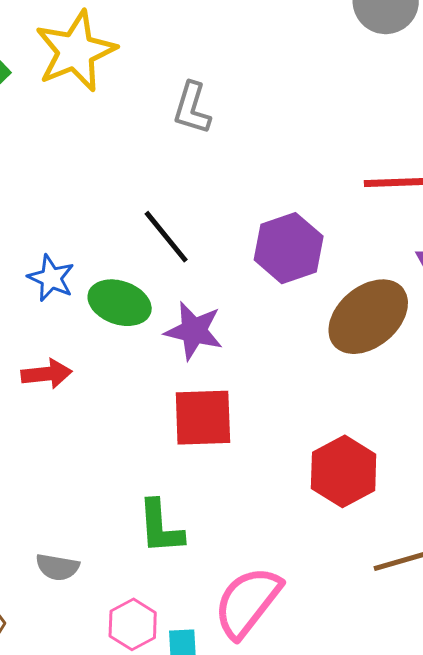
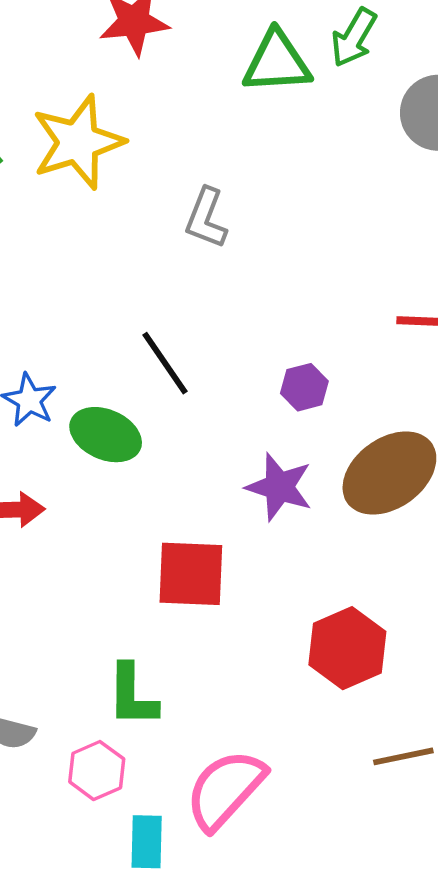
purple hexagon: (289, 248) -> (304, 387), size x0.6
purple star: (194, 331) -> (279, 487), moved
pink hexagon: (133, 624) -> (97, 770), moved

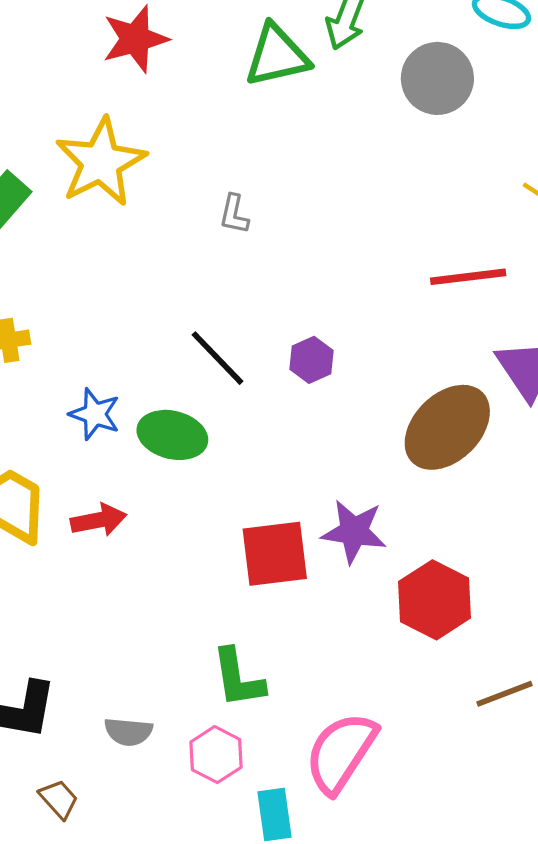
gray L-shape: (206, 218) -> (234, 214), size x0.7
purple hexagon: (304, 387) -> (311, 360), moved
purple star: (279, 487) -> (354, 532), moved

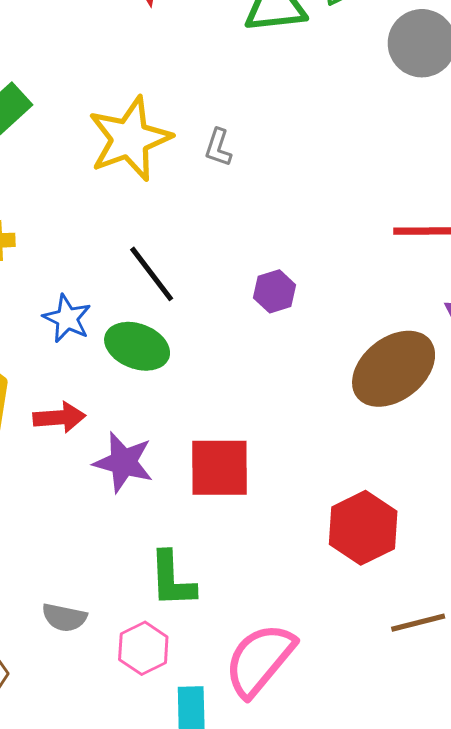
yellow star: (101, 162) -> (130, 139), moved
black line: (218, 358) -> (152, 274), moved
purple star: (354, 532) -> (123, 462), moved

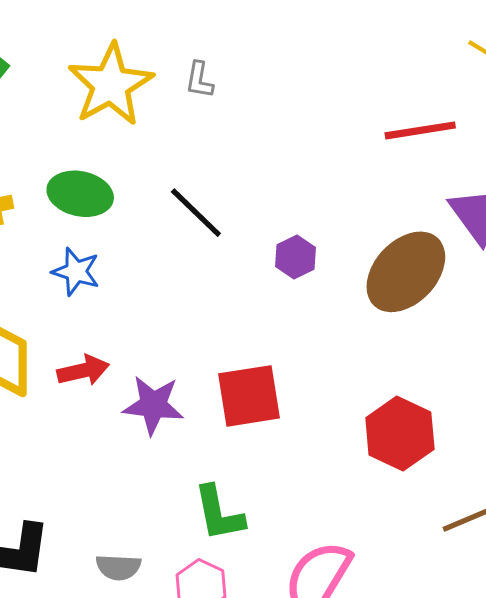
black line: (152, 274) -> (196, 213), moved
purple hexagon: (275, 291) -> (295, 257), moved
green ellipse: (137, 346) -> (80, 194), moved

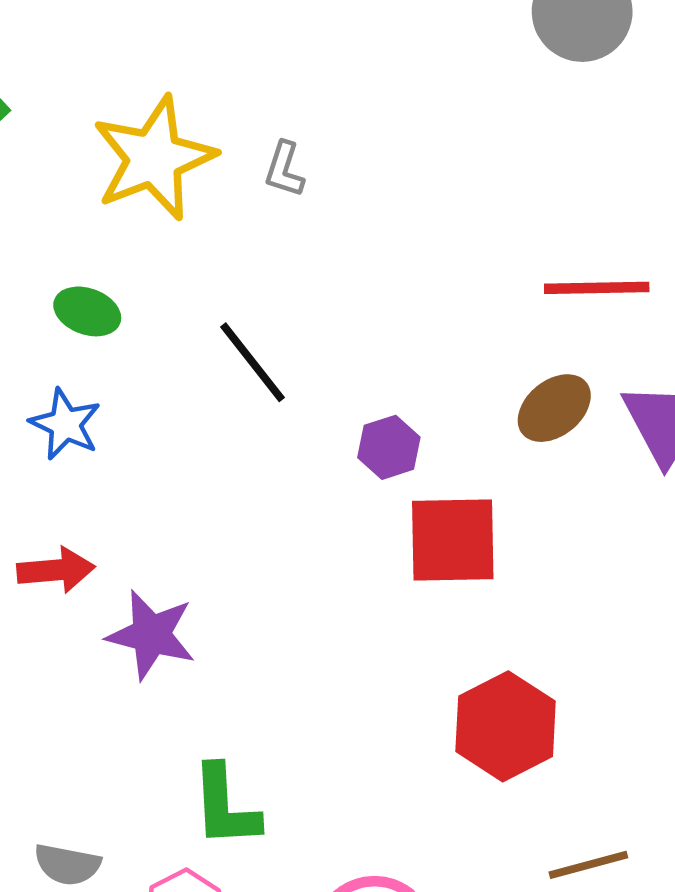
green ellipse: (80, 194) -> (87, 311), size x0.7
brown ellipse: (406, 272) -> (554, 408), moved, size x0.6
red square: (249, 396) -> (453, 540), moved

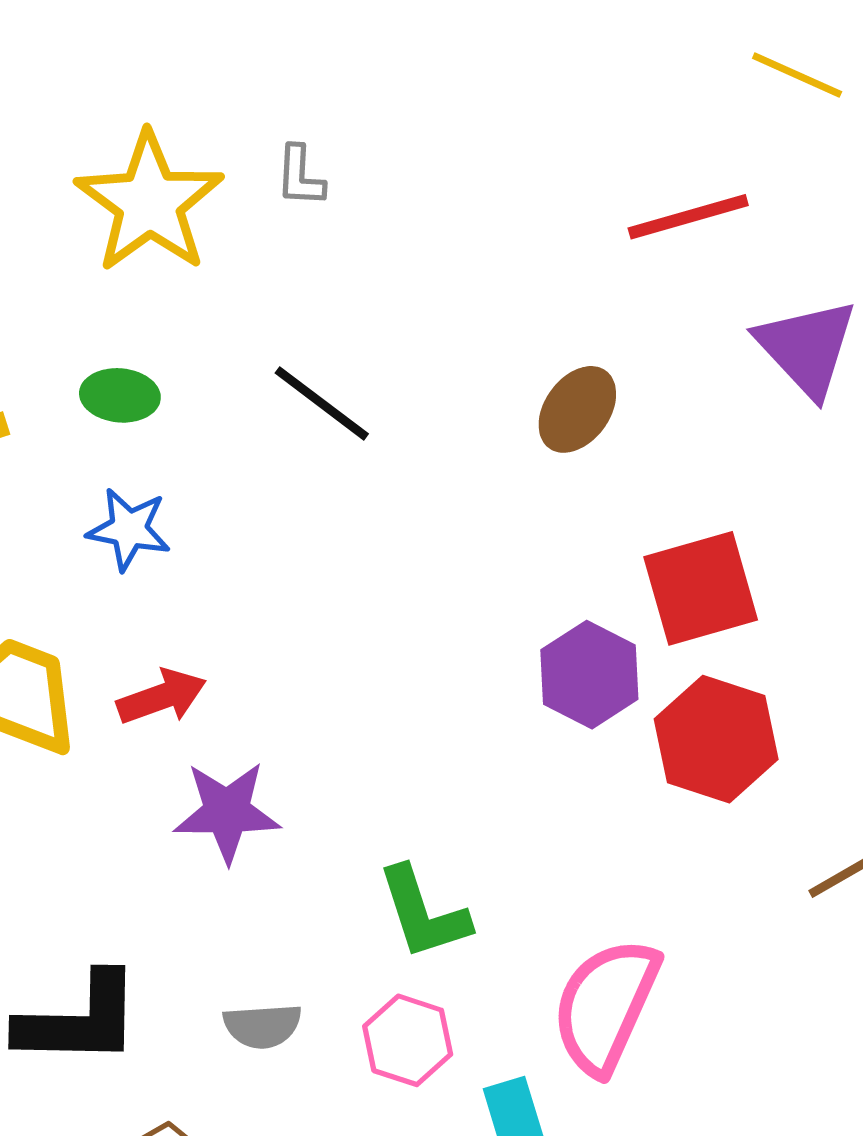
brown ellipse: (554, 408) -> (577, 409), moved
purple hexagon: (389, 447) -> (589, 675), moved, size x1.4
red square: (453, 540) -> (701, 588), moved
purple star: (151, 635) -> (227, 812), moved

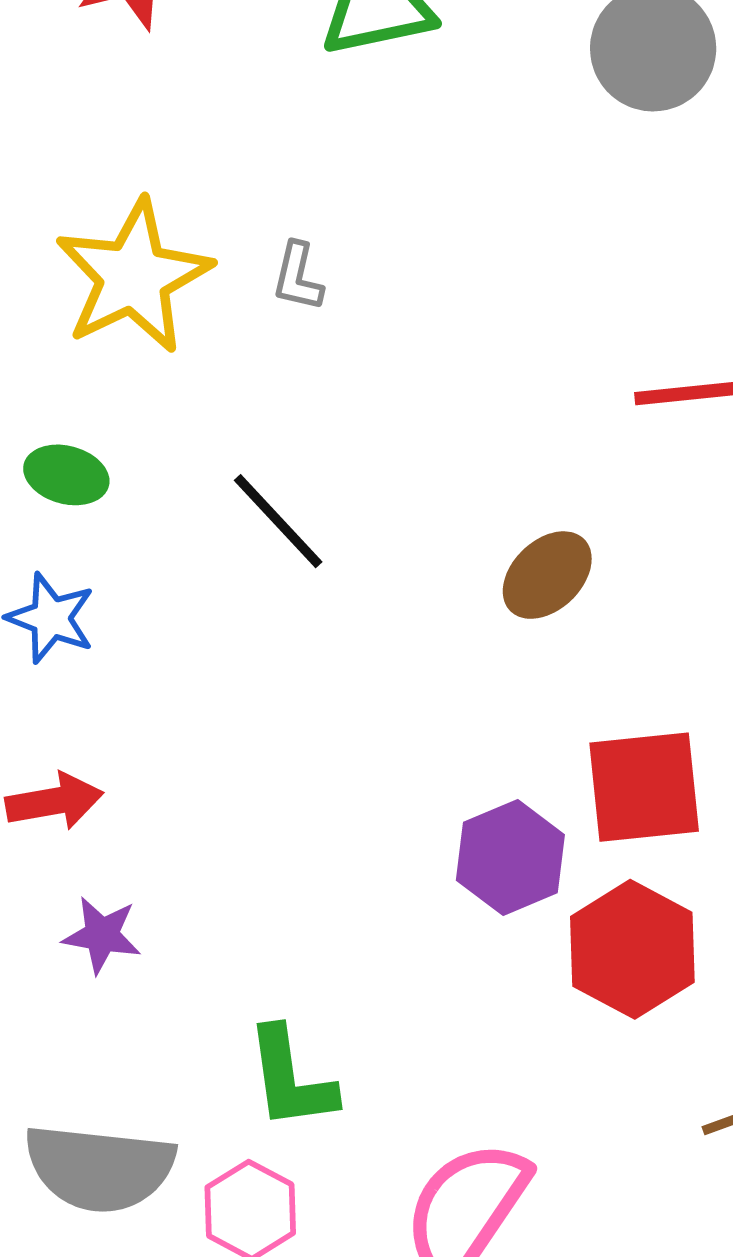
purple star: (227, 812) -> (102, 935), size x0.7
gray semicircle: (262, 1026) -> (100, 1168), size x1.8

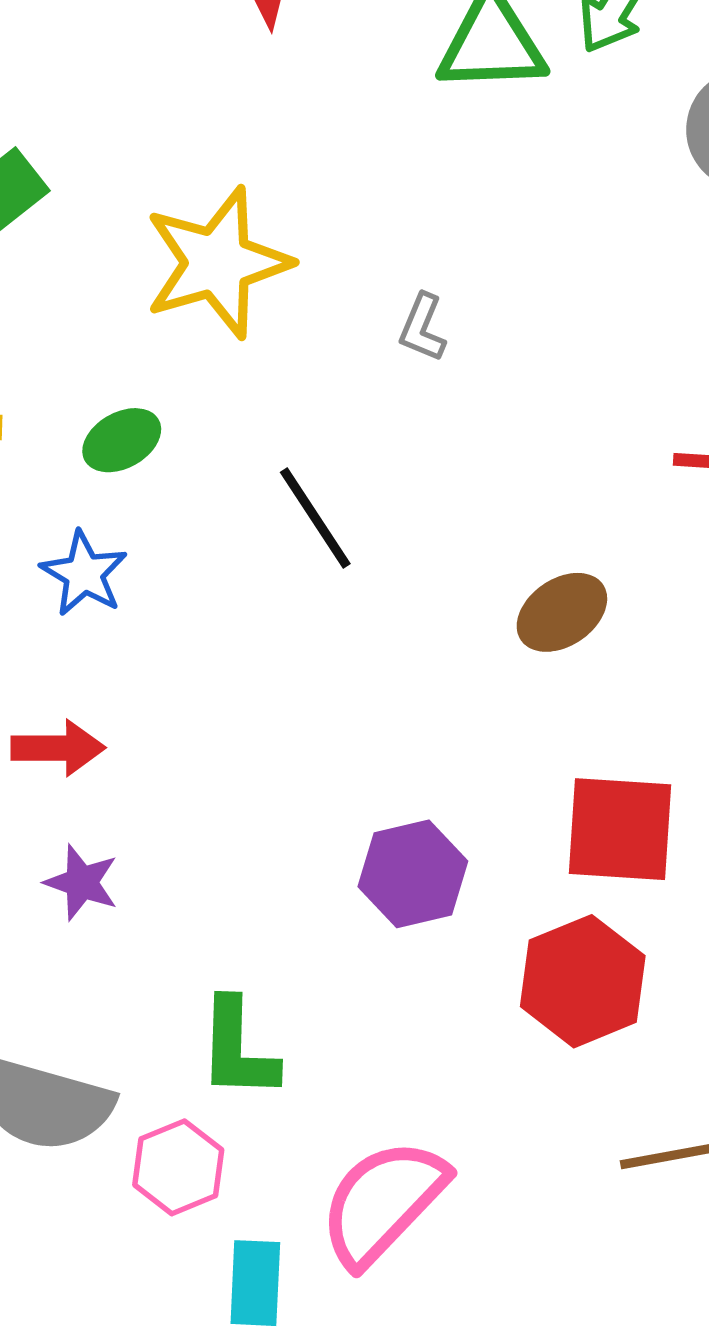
gray L-shape: (298, 277) -> (422, 328), moved
green ellipse: (66, 475) -> (122, 440), turned -54
purple hexagon: (510, 857) -> (413, 874), moved

